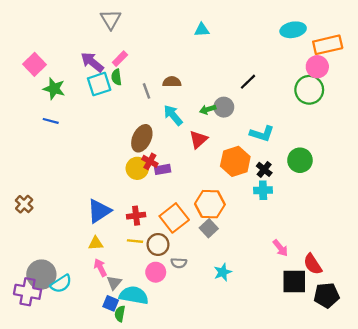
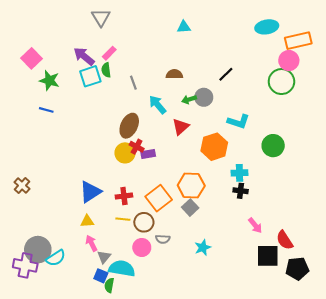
brown semicircle: (172, 82) -> (174, 74), moved
black cross: (264, 169) -> (241, 191), moved, turned -32

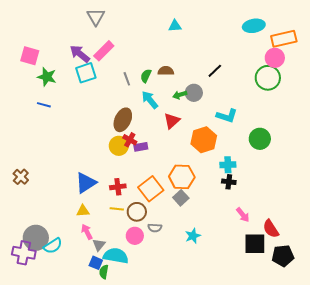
pink rectangle: (109, 53) -> (104, 51), size x1.5
pink square: (32, 58) -> (30, 56), turned -30
green semicircle: (106, 70) -> (146, 76), moved, turned 32

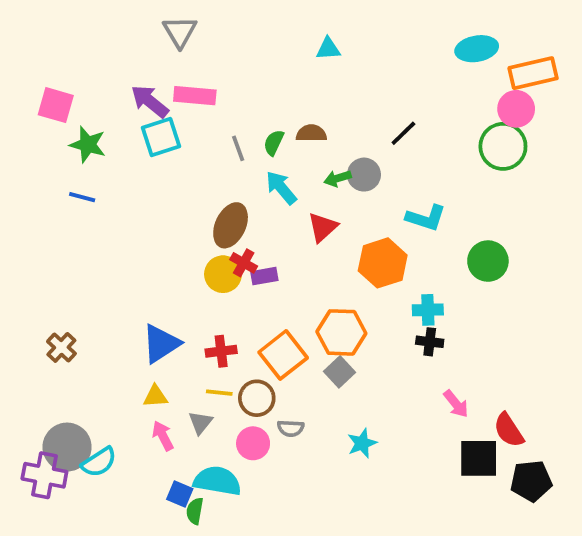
pink rectangle: (104, 51) -> (195, 96), turned 50
brown cross: (21, 177) -> (61, 347), moved
gray triangle: (99, 245) -> (200, 423), moved

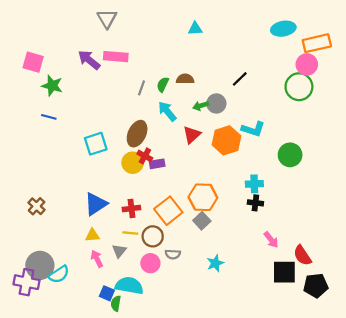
cyan square: (161, 137) -> (96, 144), moved
gray line: (238, 148) -> (142, 88), turned 40
orange hexagon: (383, 263) -> (226, 140), moved

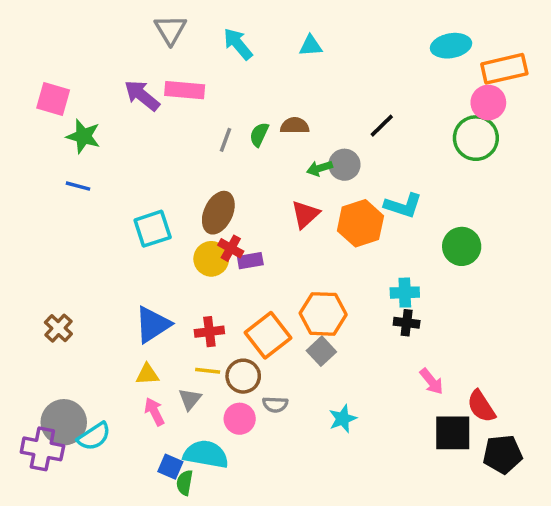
cyan arrow: (167, 111) -> (238, 44), moved

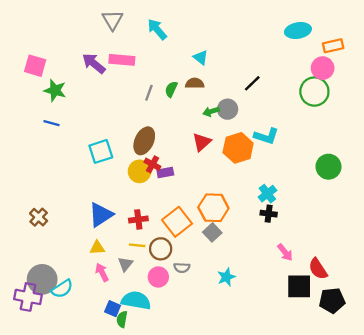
cyan triangle: (311, 46) -> (201, 58), moved, turned 42
orange rectangle: (504, 69) -> (333, 46), size x0.7
green circle: (462, 246) -> (328, 167), moved
cyan cross: (405, 293) -> (267, 194), turned -36

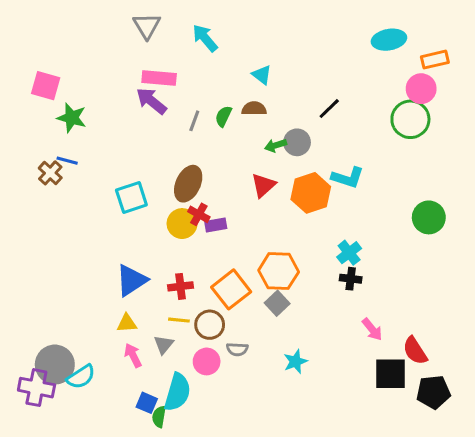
purple arrow: (94, 63) -> (151, 101), moved
brown cross: (39, 217) -> (50, 173), moved
cyan semicircle: (136, 300) -> (177, 392), turned 96

